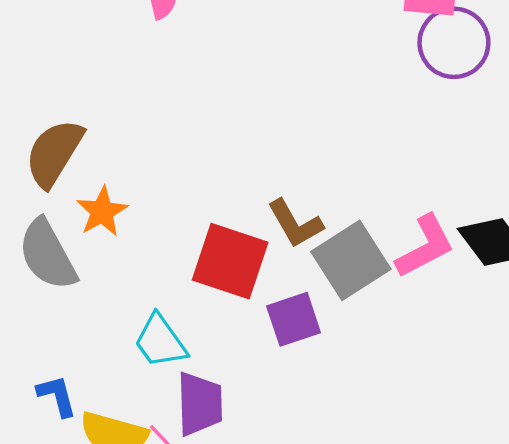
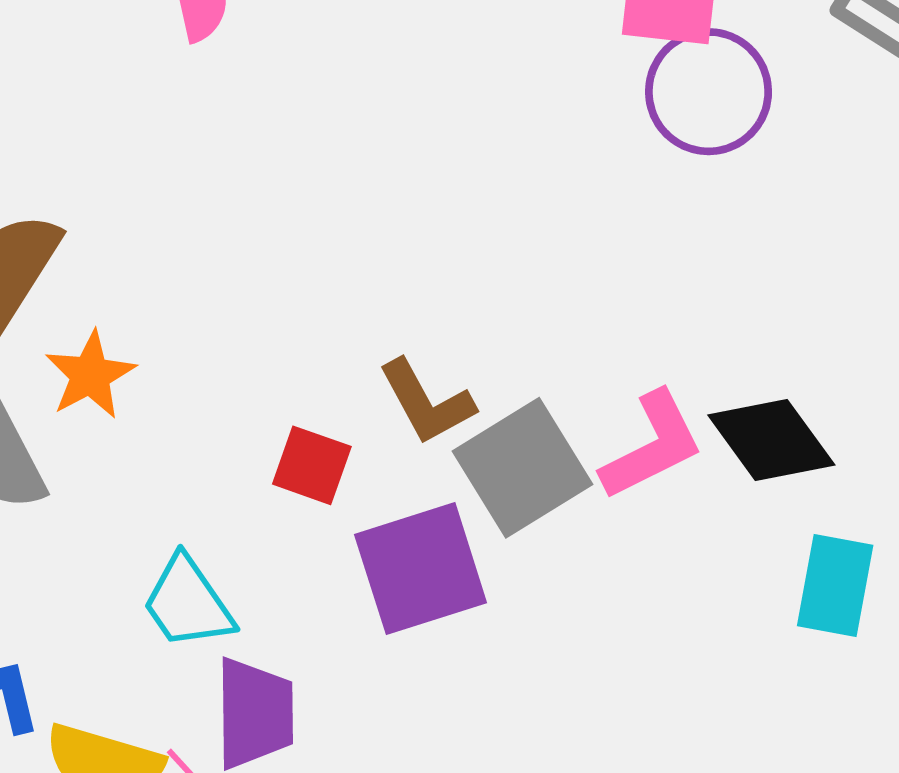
red square: (230, 261) -> (312, 465), size x0.6
purple square: (294, 319) -> (421, 569), size x1.4

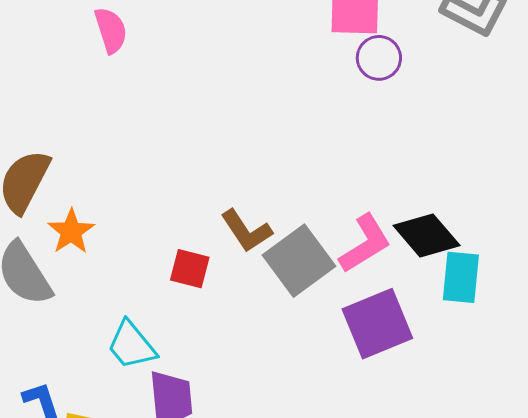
purple circle: (709, 92) -> (379, 58), size x0.7
purple square: (421, 569) -> (377, 324), moved
cyan rectangle: (835, 585) -> (461, 277), moved

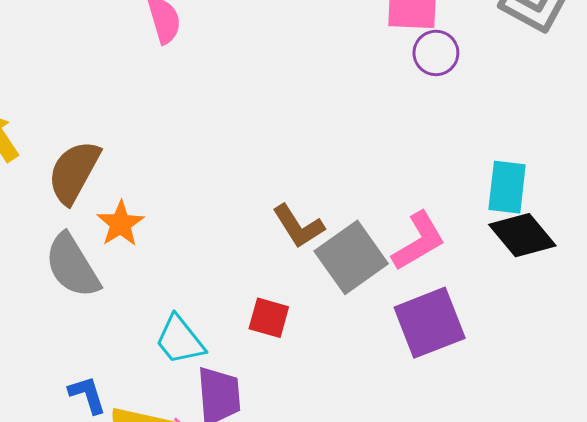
black diamond: (427, 235) -> (522, 235), moved
red square: (190, 269) -> (269, 318), moved
cyan rectangle: (461, 277) -> (507, 187), moved

